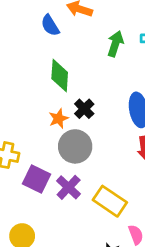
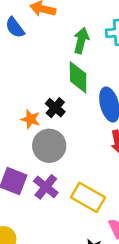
green diamond: (60, 75) -> (78, 77), moved
orange star: (59, 118) -> (31, 119), turned -30

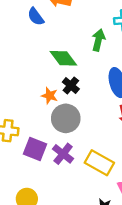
green arrow: (81, 41) -> (98, 40), moved
green diamond: (78, 77) -> (63, 58), moved, turned -36

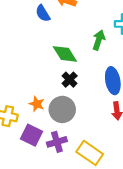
orange star: (50, 96) -> (37, 104), moved
purple cross: (63, 154) -> (57, 142), turned 30

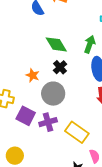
green arrow: (99, 40) -> (90, 44), moved
orange star: (37, 104) -> (33, 75), moved

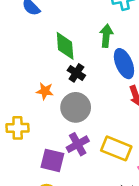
green diamond: (56, 44) -> (65, 46), turned 40
purple square: (26, 116) -> (52, 160), moved

